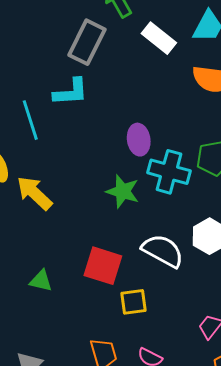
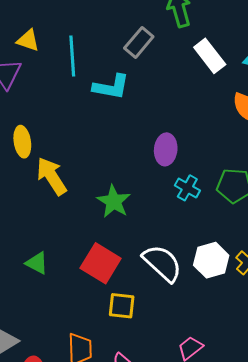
gray rectangle: (87, 42) -> (139, 42), size x0.7
cyan line: (30, 120) -> (72, 56), moved
cyan cross: (169, 172) -> (187, 188), size x0.6
green star: (123, 191) -> (114, 201), moved

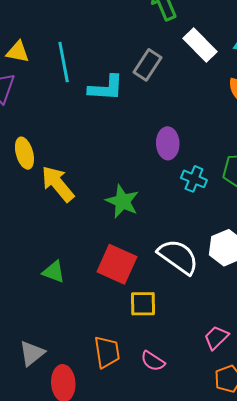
gray rectangle: (139, 42) -> (147, 65), moved

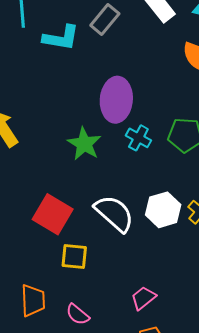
purple ellipse: (168, 143) -> (116, 100), size x1.4
green star: (122, 201) -> (84, 144), moved

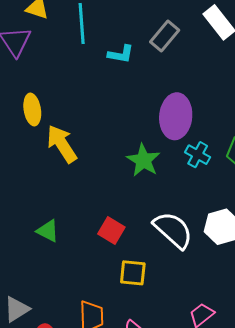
cyan L-shape: (61, 38) -> (121, 54), size x0.7
red square: (53, 214) -> (111, 231), size x0.7

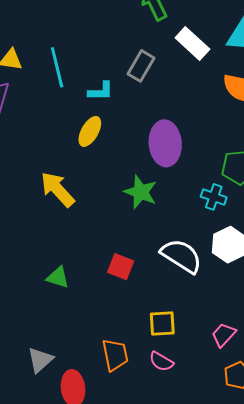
yellow ellipse: (32, 110) -> (90, 131), moved, turned 48
cyan cross: (198, 155) -> (214, 197), moved
yellow square: (133, 273) -> (162, 323), moved

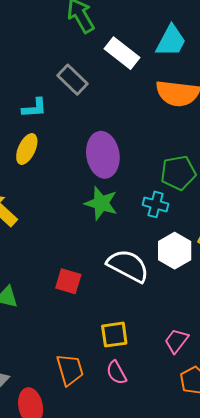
gray rectangle: (141, 66) -> (73, 80), turned -72
green star: (141, 192) -> (101, 203), moved
pink semicircle: (161, 362) -> (116, 373), turned 35

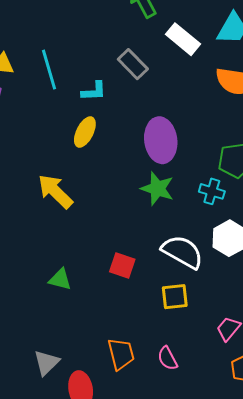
yellow square: (114, 335) -> (175, 297), moved

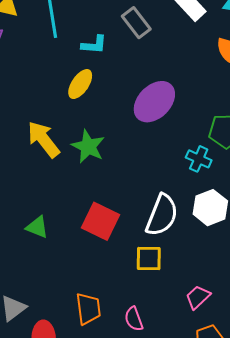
purple ellipse: (161, 140) -> (154, 102), turned 45
green star: (157, 189) -> (88, 146), moved
white semicircle: (182, 252) -> (162, 215), turned 75
red square: (122, 266) -> (101, 221), size x1.4

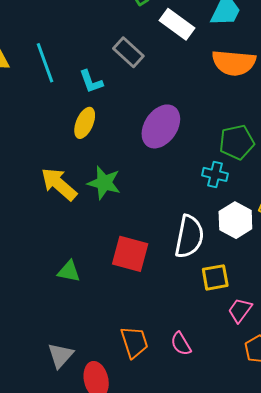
cyan L-shape: (94, 45) -> (91, 82), turned 76
yellow square: (149, 259) -> (215, 277), moved

